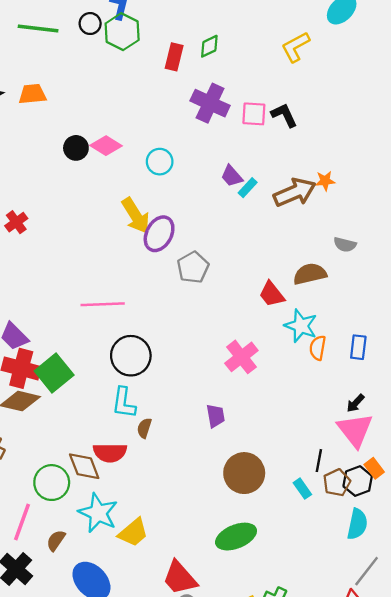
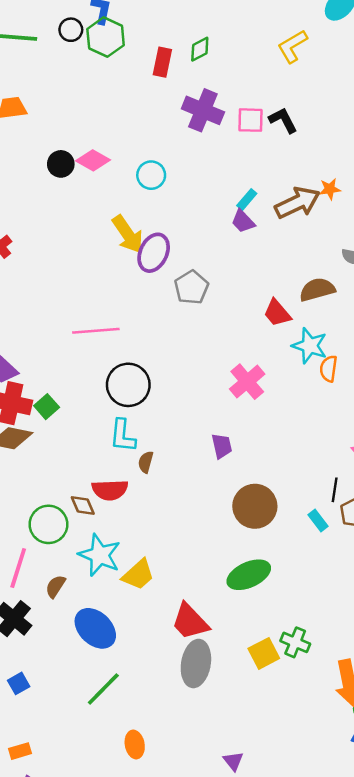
purple trapezoid: (232, 176) -> (243, 221), moved
green square: (54, 373) -> (47, 407), size x0.6
brown diamond: (84, 466) -> (83, 505), size x0.7

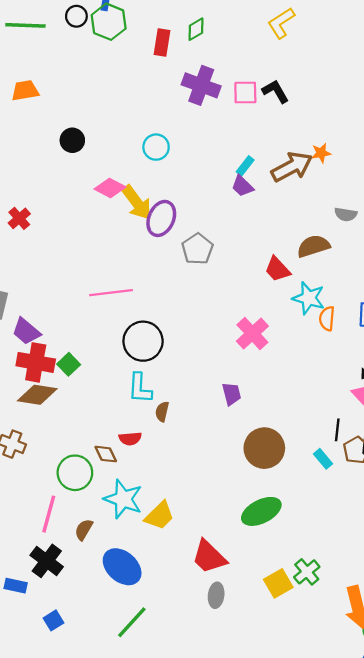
pink diamond: (93, 160) -> (110, 188), moved
red semicircle: (110, 490) -> (130, 439), size x0.7
green cross: (295, 642) -> (307, 572), turned 30
gray ellipse: (196, 664) -> (216, 595), size x0.6

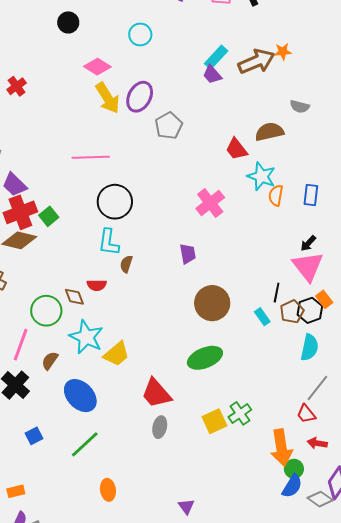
cyan rectangle: (245, 166) -> (216, 57), size x1.4
yellow arrow: (137, 202) -> (108, 98), moved
red cross: (36, 362) -> (20, 212), turned -36
blue square: (54, 620) -> (34, 436), moved

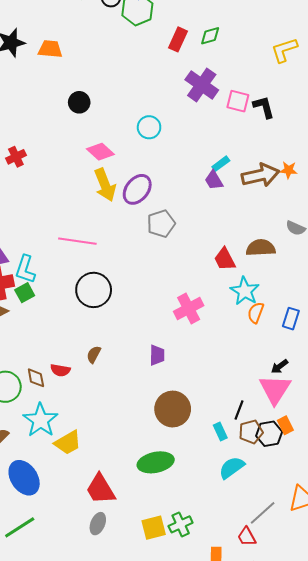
cyan rectangle: (216, 57) -> (221, 164), size x0.7
cyan L-shape: (109, 242) -> (25, 269), moved
cyan semicircle: (310, 347) -> (232, 468), moved, turned -148

